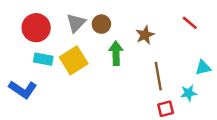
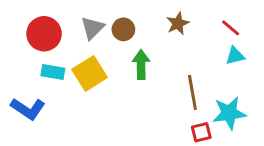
brown star: (145, 35) -> (178, 23), moved
cyan triangle: (203, 68) -> (235, 56), moved
cyan star: (189, 93) -> (229, 113), size x1.6

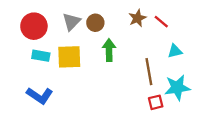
red line: (231, 28) -> (161, 22), moved
cyan triangle: (235, 56) -> (175, 51), moved
yellow square: (90, 73) -> (69, 57), turned 30
blue L-shape: (28, 109) -> (40, 96), moved

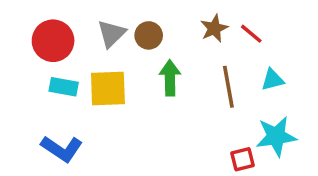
brown line: (149, 72) -> (228, 87), moved

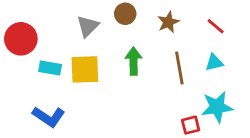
red line: (251, 34) -> (216, 26), moved
brown circle: (149, 35) -> (125, 14), moved
red circle: (53, 41) -> (21, 39), moved

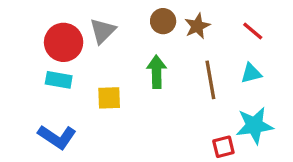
brown circle: (125, 14) -> (163, 21), moved
red circle: (21, 39) -> (64, 42), moved
yellow square: (85, 69) -> (109, 98), moved, size x0.7

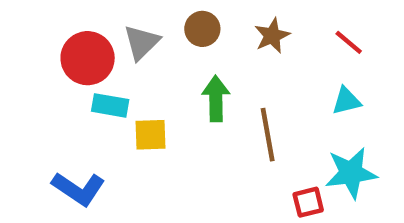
brown circle: (163, 21) -> (202, 29), moved
cyan rectangle: (59, 80) -> (110, 105), moved
brown line: (210, 80) -> (268, 135), moved

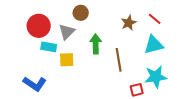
brown circle: (202, 29) -> (81, 13), moved
brown star: (272, 36) -> (129, 23), moved
gray triangle: (142, 42) -> (67, 32), moved
cyan triangle: (346, 101) -> (154, 45), size x1.5

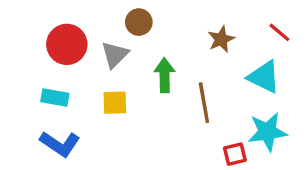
red line: (155, 19) -> (279, 32), moved
cyan triangle: (154, 45) -> (264, 77), turned 40
cyan rectangle: (49, 47) -> (55, 98), moved

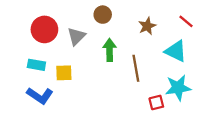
brown circle: (139, 22) -> (103, 15), moved
yellow square: (115, 103) -> (64, 73), moved

